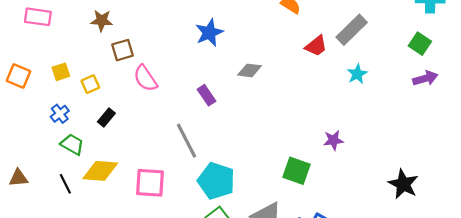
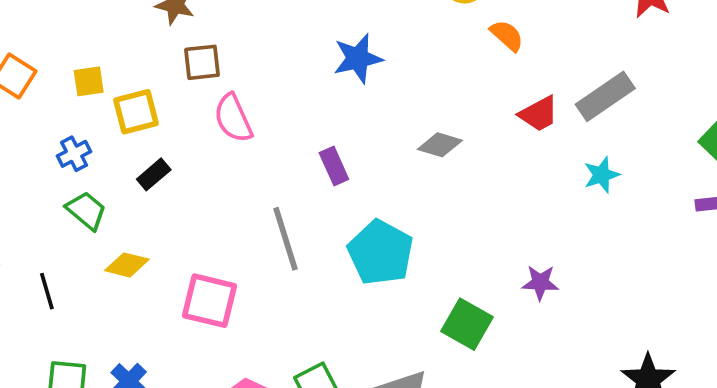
gray diamond: (249, 70) -> (440, 145), moved
yellow square: (90, 84) -> (136, 112), size x1.4
yellow diamond: (100, 171) -> (127, 265), size x0.7
cyan pentagon: (216, 181) -> (380, 253), moved
black line: (65, 184) -> (47, 291), moved

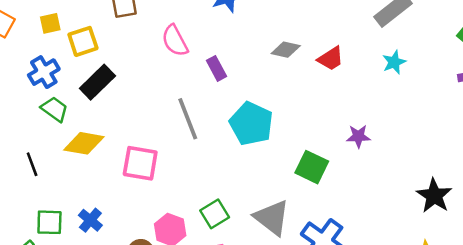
red trapezoid: (539, 114) -> (331, 59), moved
pink semicircle: (233, 118) -> (175, 41), moved
blue cross: (74, 154) -> (44, 72), size x1.4
black rectangle: (154, 174) -> (97, 82), size x1.6
yellow diamond: (127, 265) -> (84, 143), size x1.4

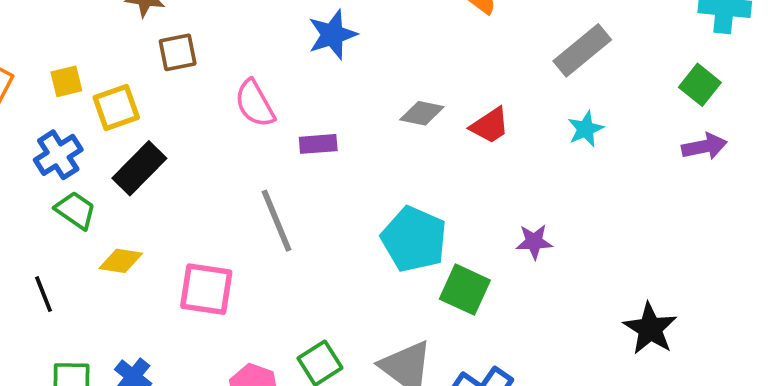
purple rectangle: (216, 68) -> (318, 144), turned -65
cyan pentagon: (251, 124) -> (414, 239), moved
yellow diamond: (84, 143) -> (121, 261), size x0.7

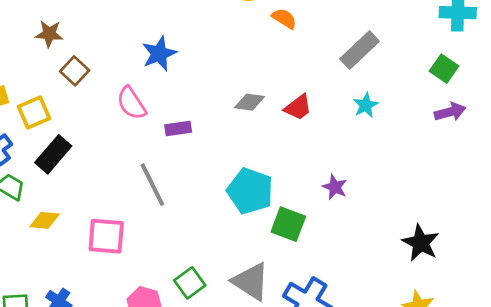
blue star: (332, 35) -> (159, 54), moved
brown square: (178, 52) -> (75, 71), turned -32
purple star: (534, 242) -> (335, 187), turned 30

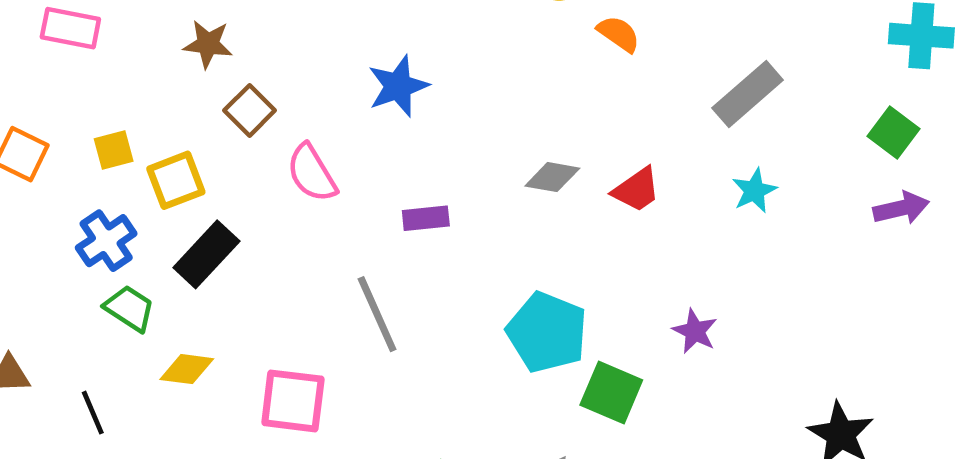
pink semicircle: (131, 103) -> (312, 173), moved

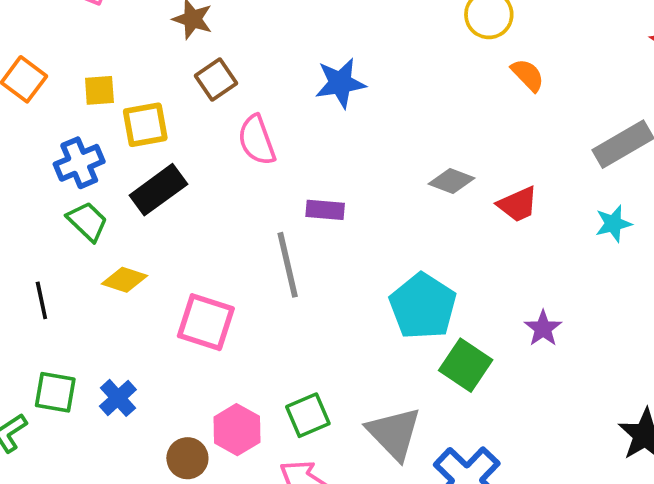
purple rectangle: (426, 218) -> (325, 210), moved

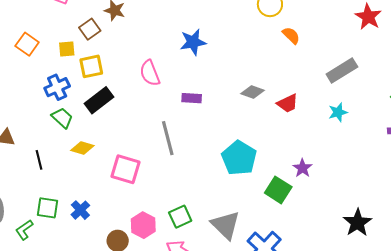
brown square: (216, 80) -> (90, 29), moved
purple rectangle: (325, 210) -> (192, 98), moved
green square: (466, 365) -> (278, 190), moved

